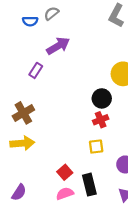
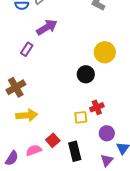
red cross: (101, 120) -> (97, 107), moved
yellow arrow: (22, 143) -> (27, 115), moved
pink semicircle: (65, 194) -> (34, 150), moved

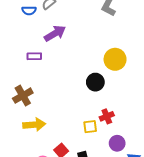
purple rectangle: (27, 49) -> (34, 56), turned 56

